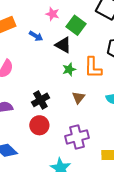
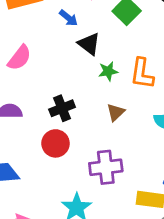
black triangle: (63, 45) -> (89, 44), moved

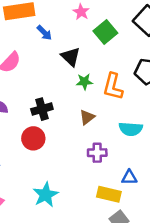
blue arrow: (68, 18) -> (44, 33), moved
purple cross: (106, 167) -> (97, 153), moved, size x0.7

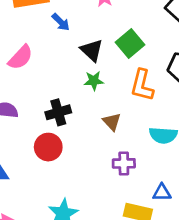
green square: (105, 32) -> (130, 44), moved
green star: (84, 82) -> (94, 81), moved
brown triangle: (87, 117) -> (112, 122), turned -35

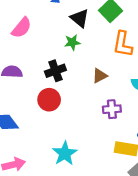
green star: (94, 81) -> (72, 42), moved
brown triangle: (112, 122) -> (100, 76), turned 49

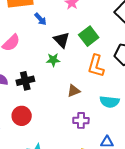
black cross: (55, 71) -> (25, 81), moved
red circle: (49, 100) -> (22, 116), moved

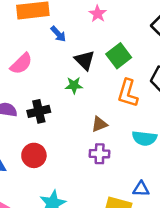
purple cross: (81, 120) -> (100, 154), moved

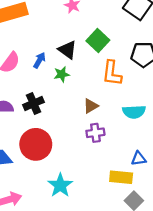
blue arrow: (58, 34) -> (39, 60), moved, turned -98
red circle: (34, 155) -> (36, 144), size x1.4

